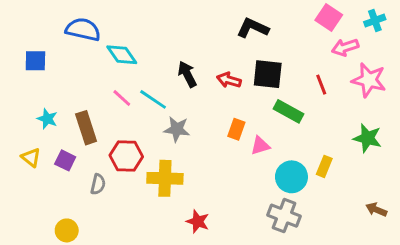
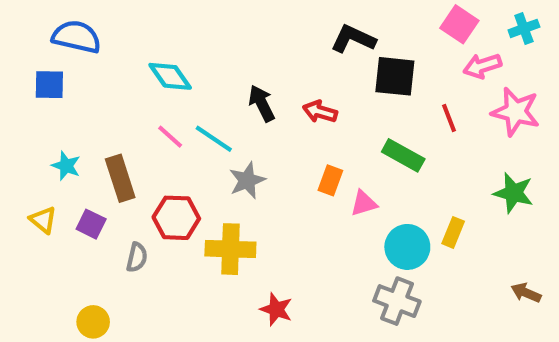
blue semicircle: (83, 29) -> (76, 37), moved
black square: (268, 74) -> (395, 76), moved
gray star: (177, 129) -> (247, 180), turned -30

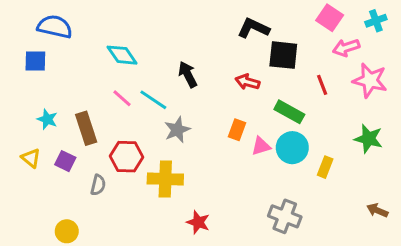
red arrow: (320, 112) -> (247, 82), moved
cyan circle: (407, 247) -> (292, 148), moved

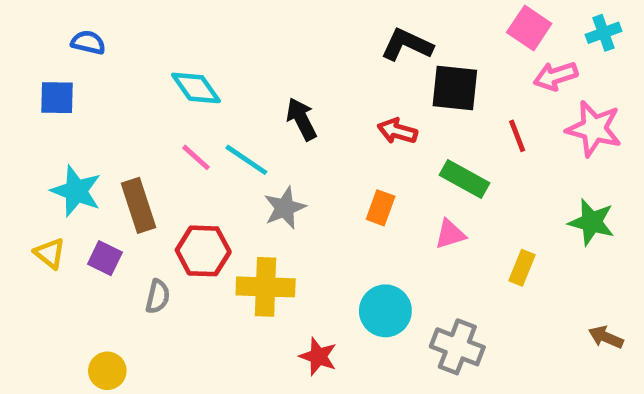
blue semicircle: (55, 27) -> (88, 42), size x0.6
cyan star: (47, 119) -> (76, 191), size x1.5
pink triangle: (261, 146) -> (450, 234), moved
cyan circle: (292, 148) -> (385, 311), moved

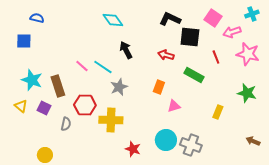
pink square: (529, 28) -> (213, 18), moved
cyan diamond: (196, 88) -> (113, 20), moved
pink triangle: (450, 234) -> (174, 106), moved
cyan circle: (385, 311) -> (166, 140), moved

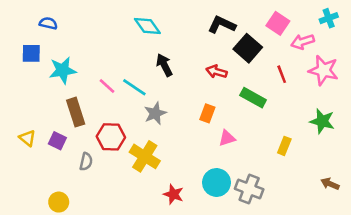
black square: (190, 37) -> (248, 48), turned 35
cyan star: (32, 80) -> (63, 70), moved, turned -30
yellow cross: (111, 120) -> (145, 156), turned 30

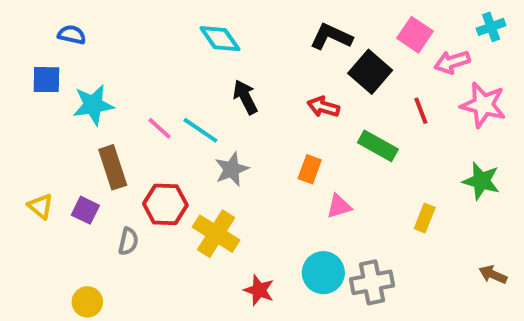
gray cross: (249, 189) -> (372, 282), turned -32

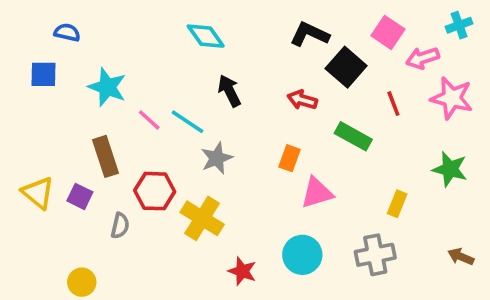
cyan star: (93, 105) -> (107, 87), moved, turned 30
yellow triangle: (41, 206) -> (38, 193), size x1.4
pink triangle: (339, 206) -> (317, 193), size x1.4
gray cross: (372, 282) -> (375, 255), moved

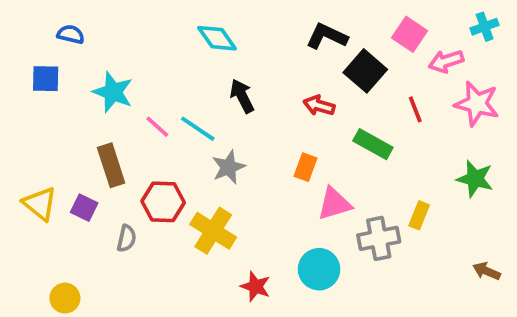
gray cross: (375, 255) -> (379, 238), moved
yellow circle: (82, 282) -> (65, 298), moved

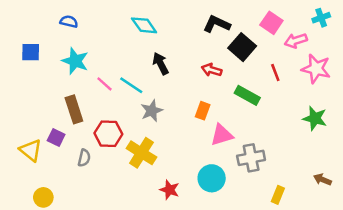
blue semicircle: (71, 34) -> (69, 22), moved
yellow triangle: (40, 204) -> (31, 150), moved
yellow rectangle: (419, 215) -> (278, 195), moved

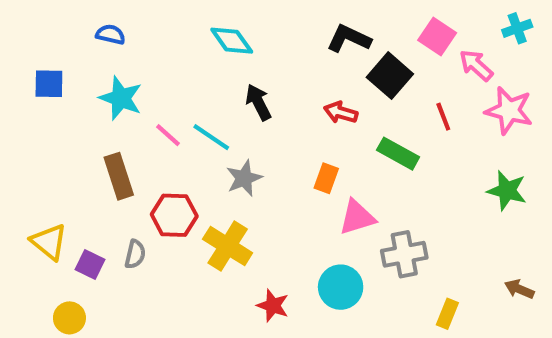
pink arrow: (296, 41) -> (476, 65), turned 60
purple square: (56, 137) -> (90, 265), moved

